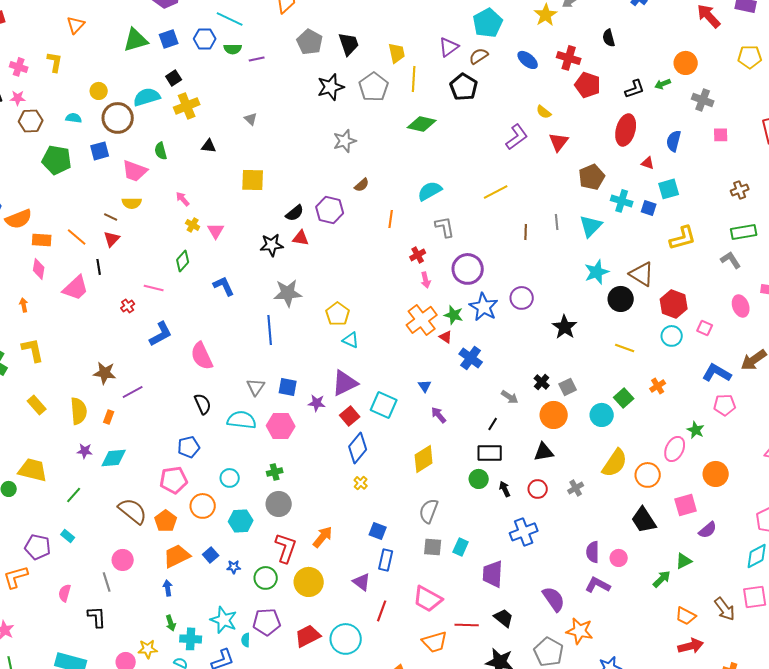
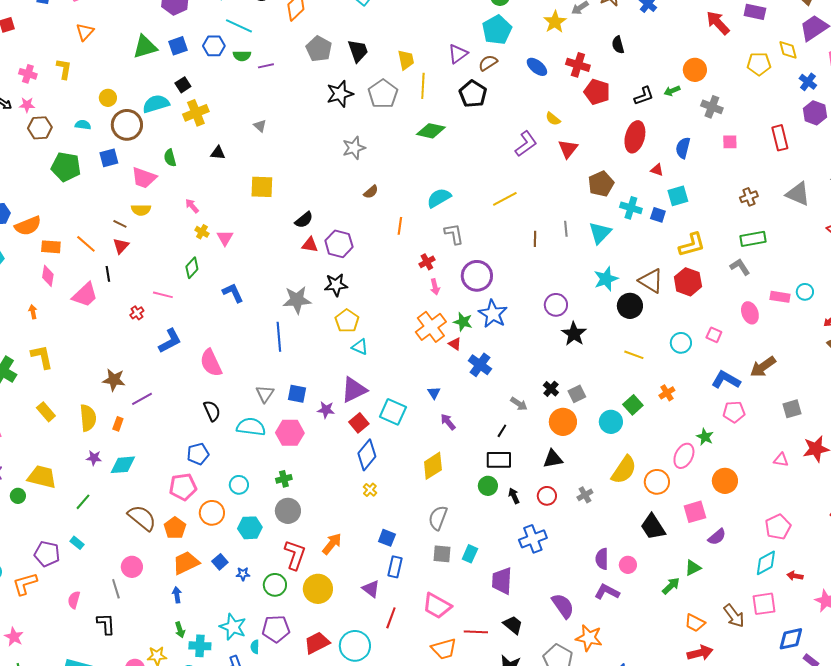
purple hexagon: (330, 210) -> (339, 244), moved
black star: (272, 245) -> (336, 285), moved
purple circle: (522, 298) -> (556, 305), moved
red hexagon: (674, 304) -> (688, 282), moved

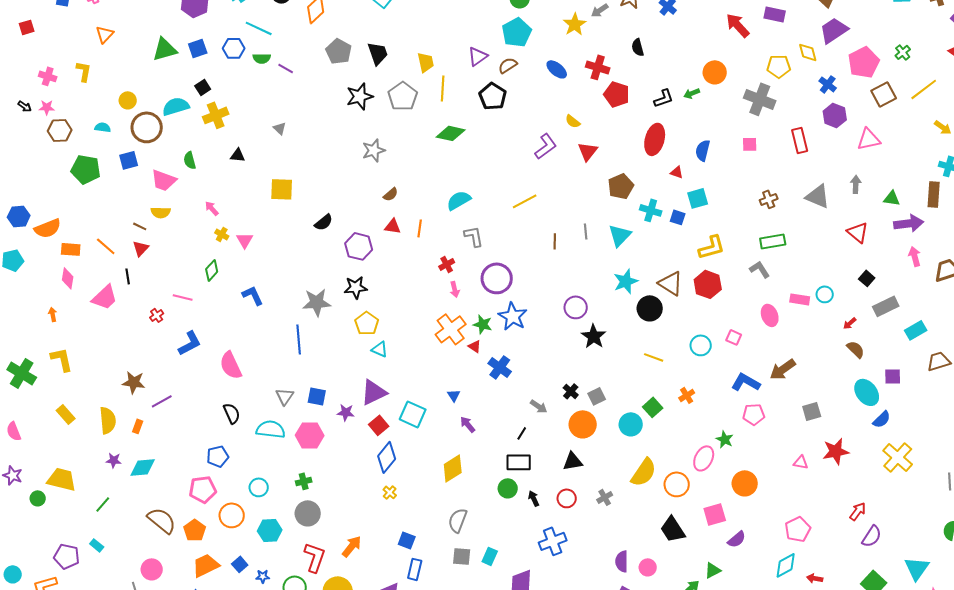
purple line: (266, 66) -> (286, 68), turned 42
gray cross: (712, 107) -> (760, 99), moved, size x1.4
red triangle: (310, 245) -> (393, 226), moved

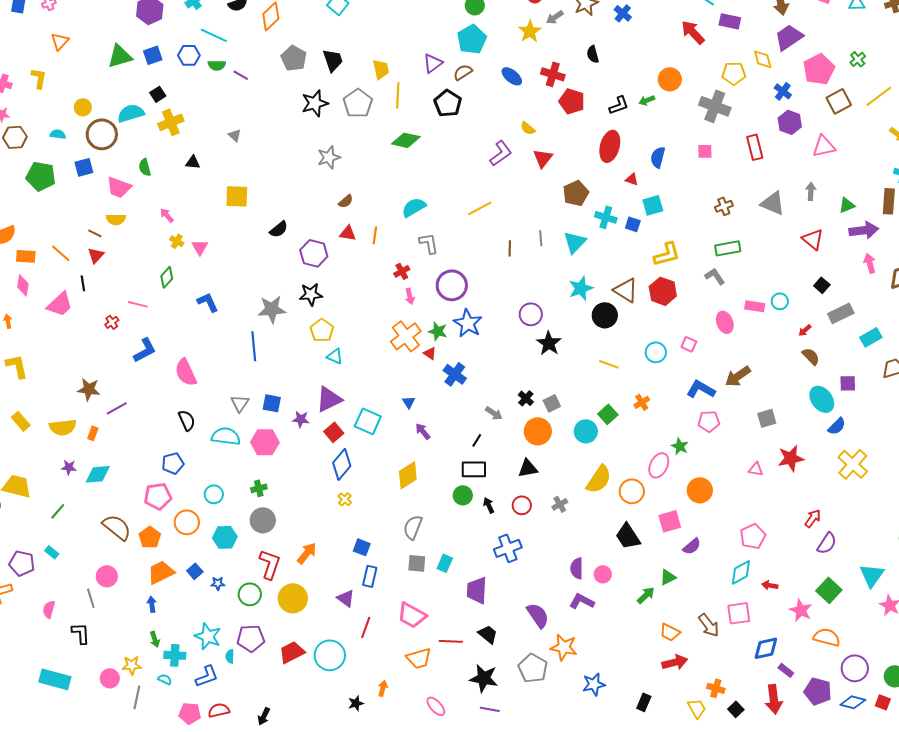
green triangle: (892, 198) -> (847, 205), turned -30
yellow semicircle: (108, 420) -> (63, 427), turned 88

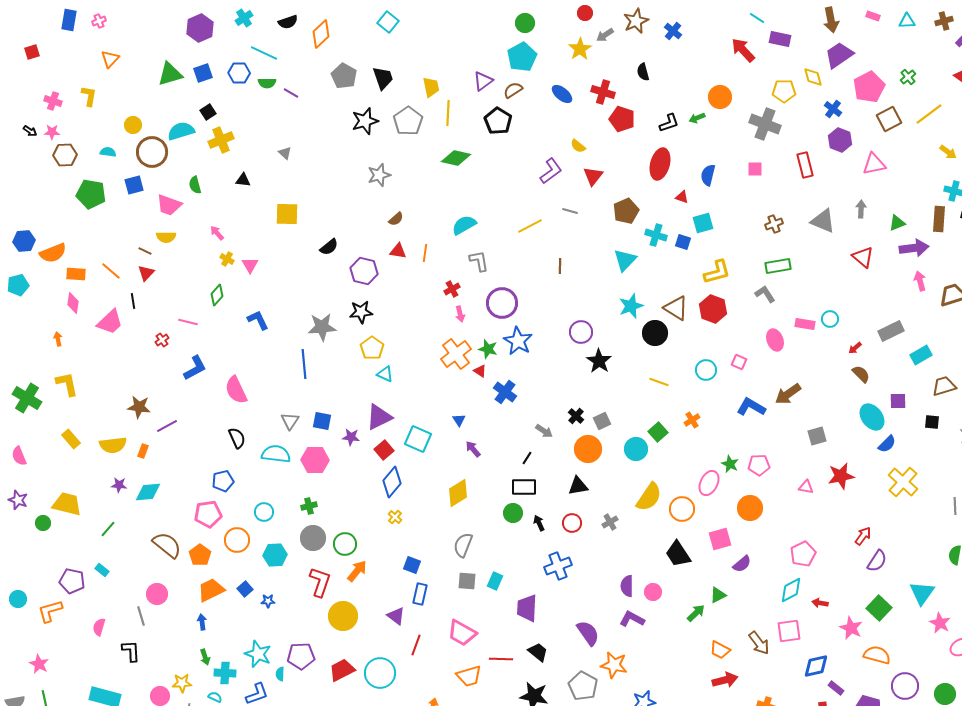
gray line: (541, 238) -> (570, 211), moved, turned -70
black square: (822, 285) -> (932, 422), moved, turned -35
pink pentagon: (709, 421) -> (759, 465), moved
green circle: (250, 594) -> (345, 544), moved

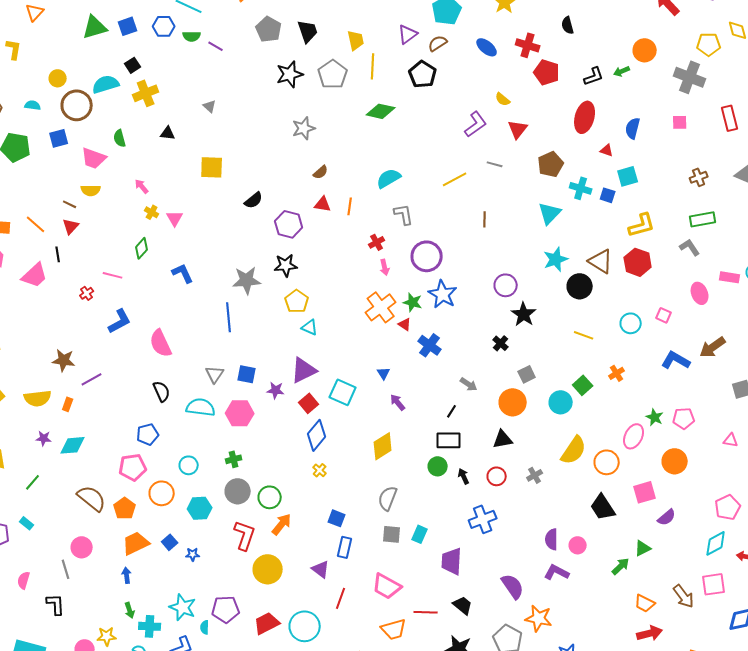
black cross: (576, 416) -> (501, 343), moved

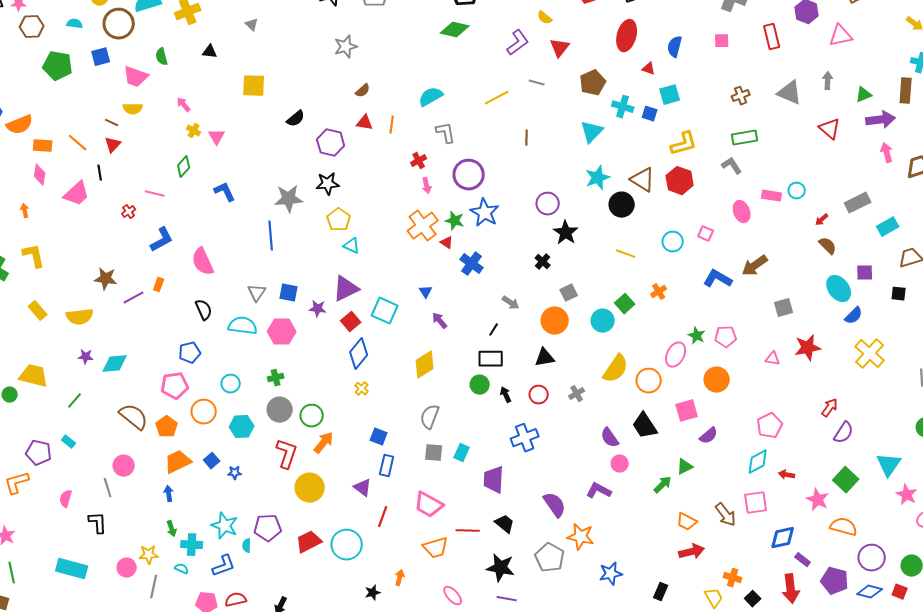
green diamond: (381, 111) -> (455, 30), moved
orange rectangle: (68, 404) -> (159, 285), moved
purple semicircle: (552, 539) -> (610, 438), moved, turned -35

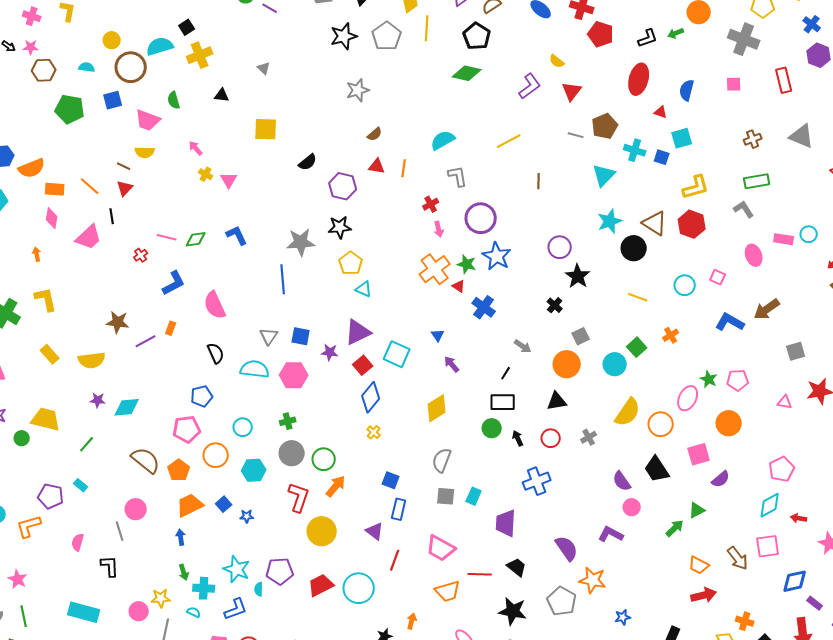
gray line: (537, 83) -> (576, 135), moved
green diamond: (184, 167) -> (196, 239), moved, turned 40
blue star: (611, 574) -> (623, 617), size x0.7

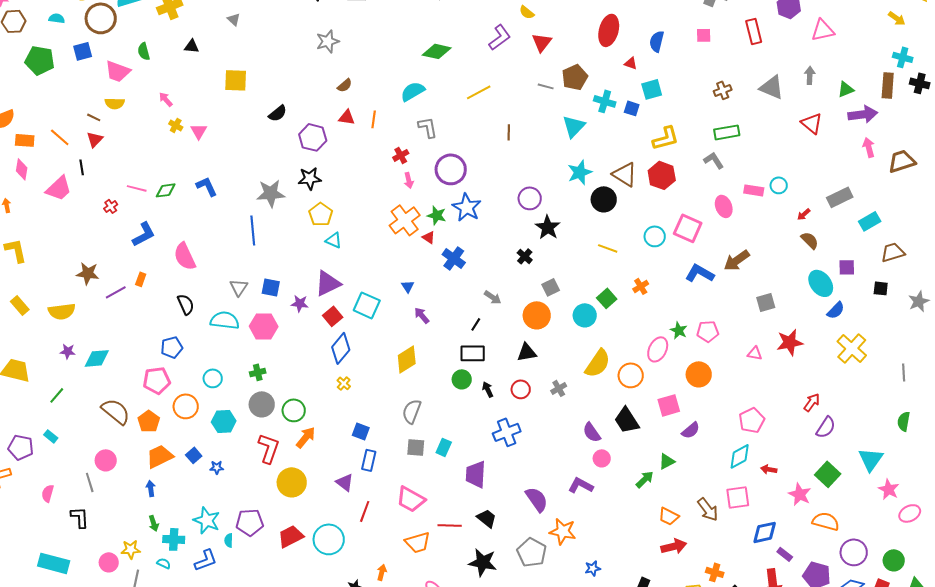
green diamond: (467, 73) -> (437, 51), moved
pink square: (718, 277) -> (688, 228), size x1.8

